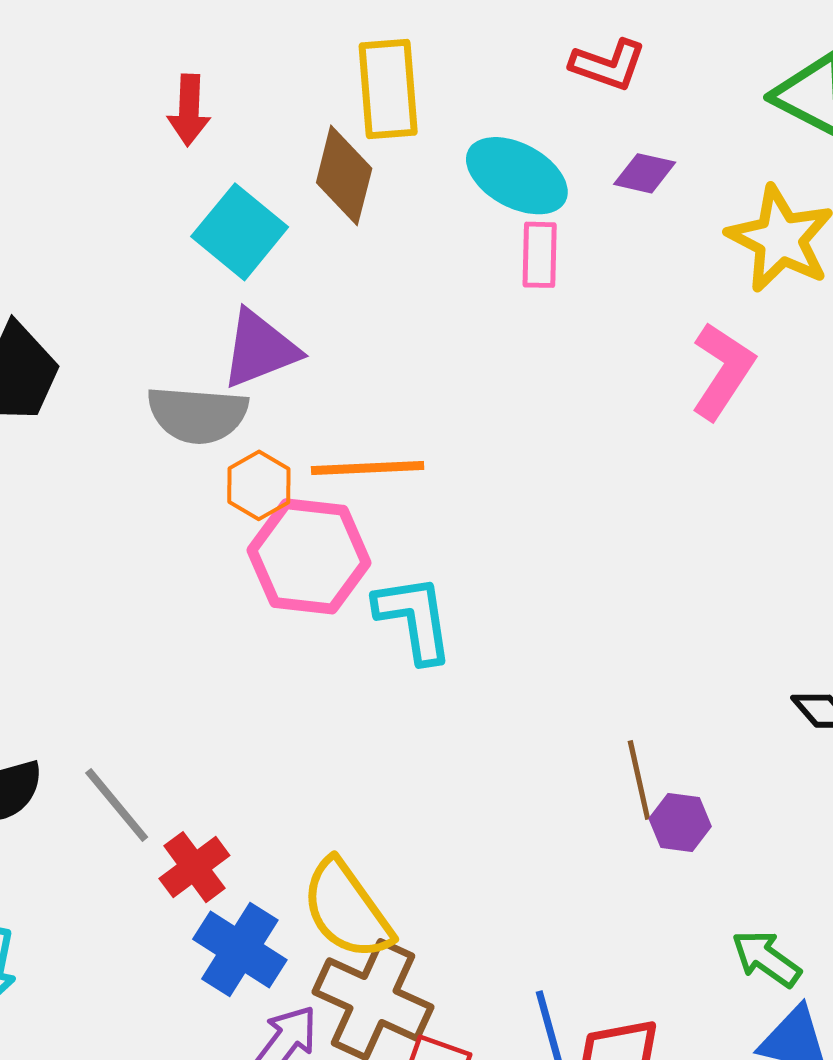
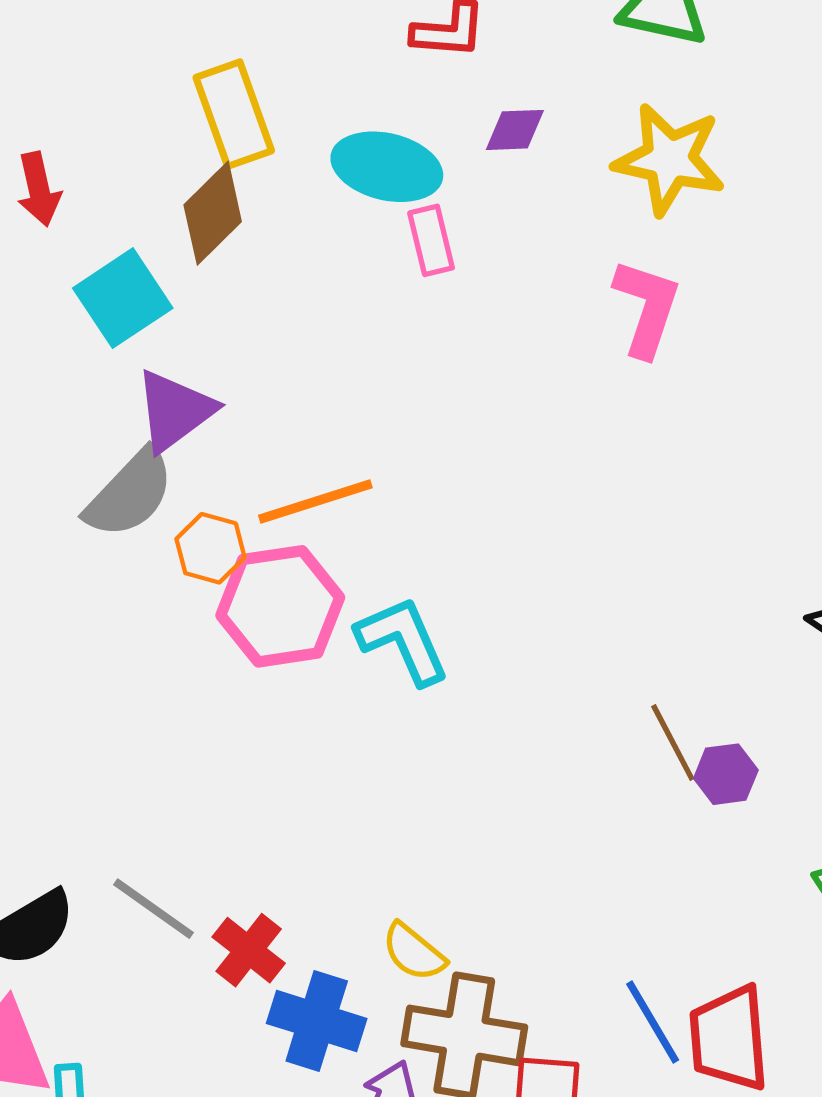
brown diamond: (344, 175) -> (213, 213), turned 46
cyan square: (240, 232) -> (123, 298), turned 32
gray semicircle: (198, 415) -> (130, 494), turned -36
yellow semicircle: (347, 910) -> (414, 952), size x0.6

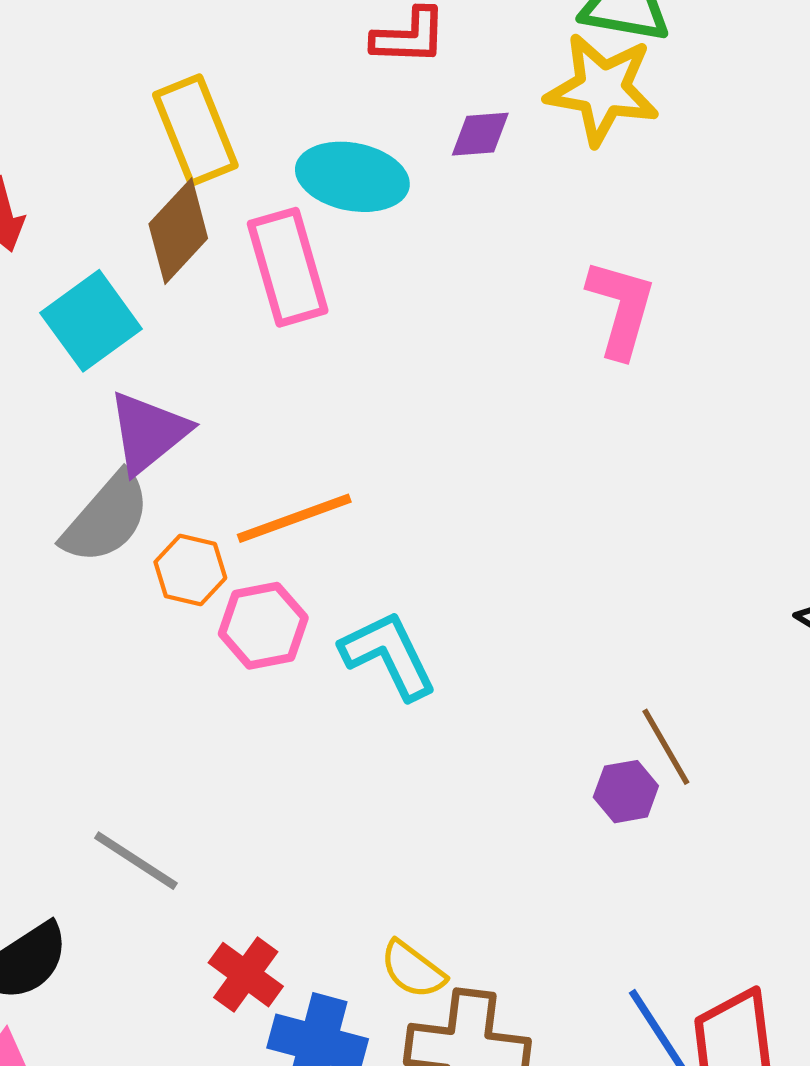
yellow star: (669, 159) -> (602, 89), moved
pink rectangle: (431, 240) -> (288, 267), moved, size x1.6
pink hexagon: (280, 606) -> (263, 626), size x0.7
purple hexagon: (726, 774) -> (626, 792), moved
gray line: (154, 909) -> (136, 861), moved

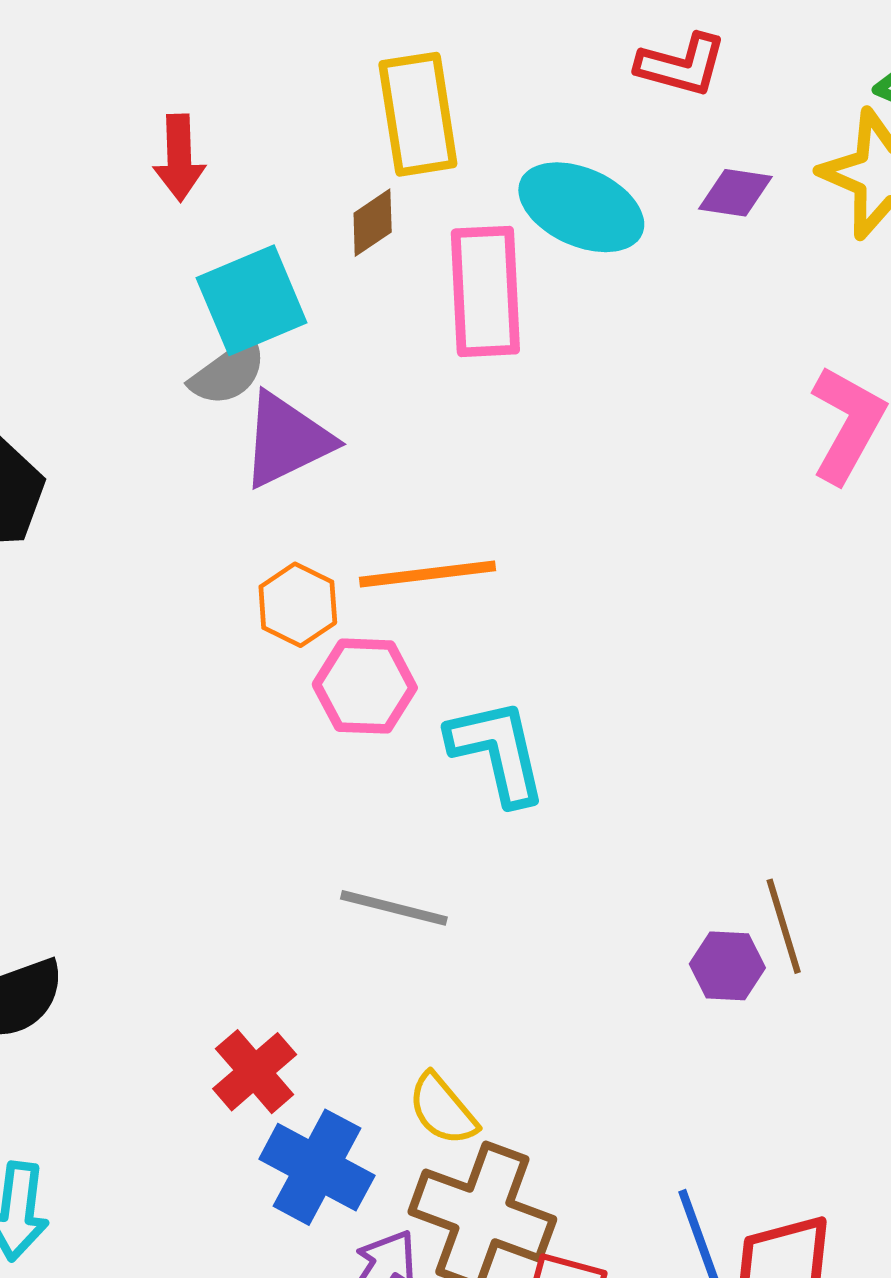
brown diamond: (178, 231) -> (373, 223), size x0.6
gray semicircle: (106, 518) -> (228, 373), moved, size x0.7
gray line: (136, 861) -> (394, 908), moved, turned -32

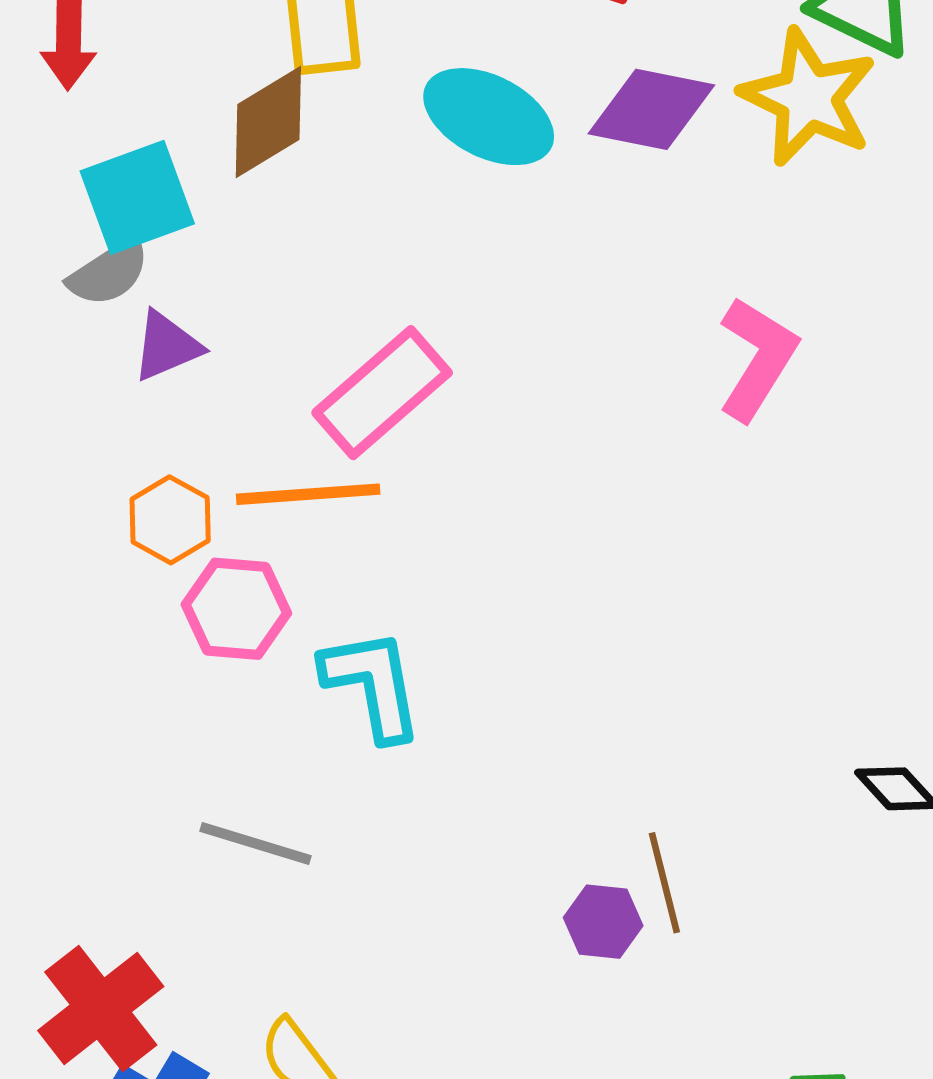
purple diamond: (735, 193) -> (651, 109), size x1.6
brown diamond: (373, 223) -> (268, 122), size x1.6
pink rectangle: (485, 291) -> (382, 393), moved, turned 49
purple triangle: (287, 440) -> (167, 346), size x0.7
red cross: (255, 1072) -> (101, 1008), size x1.4

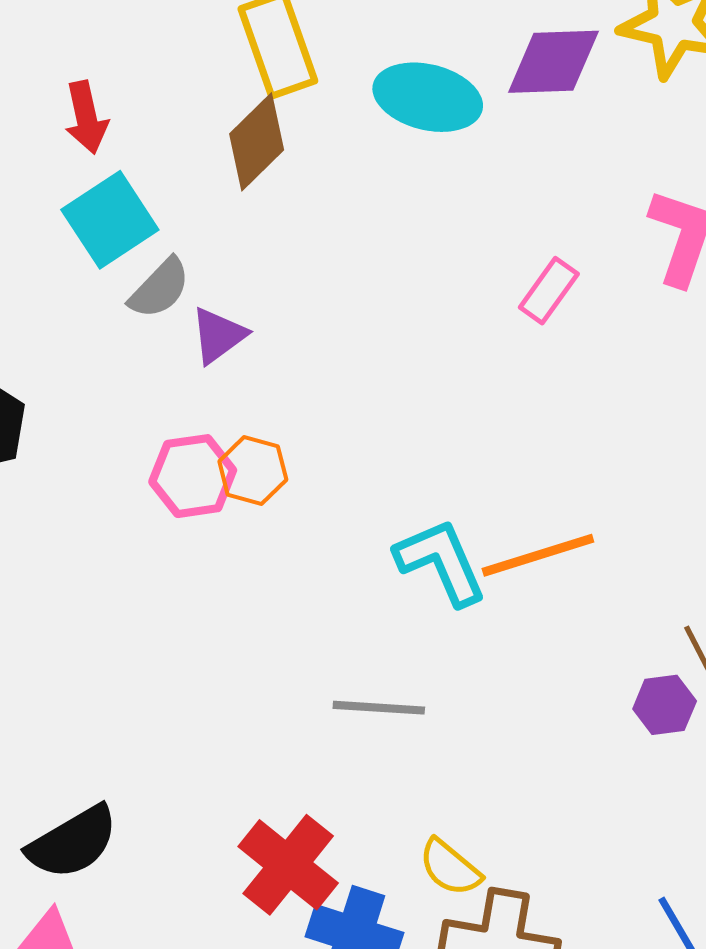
cyan square: (137, 197) -> (110, 220), moved
pink rectangle: (382, 393) -> (549, 291), moved, size x0.6
orange line: (308, 494) -> (538, 555), moved
pink hexagon: (236, 609) -> (193, 476), moved

